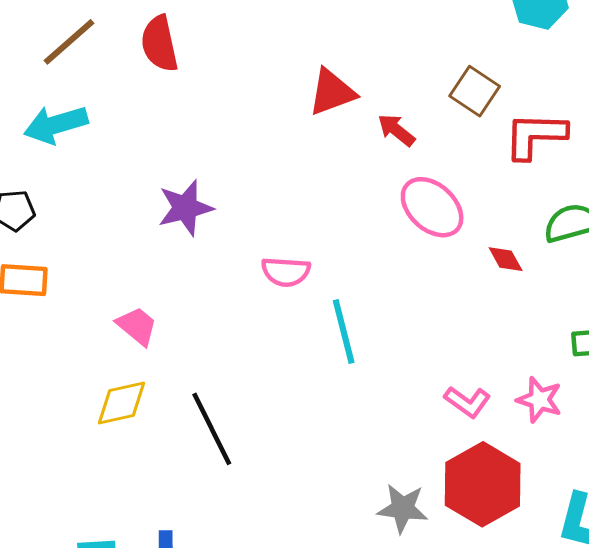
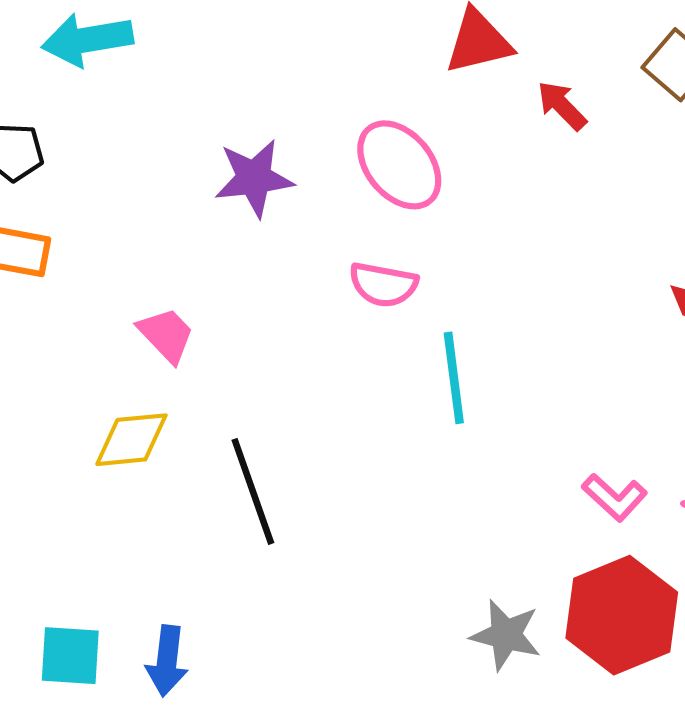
pink ellipse: (432, 207) -> (399, 165), moved

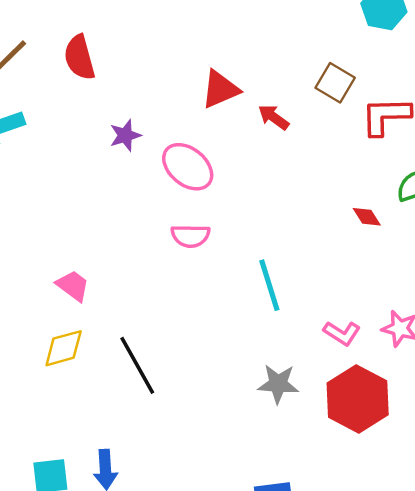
purple star: (254, 178) -> (125, 135), moved, size x0.7
cyan line: (454, 378) -> (269, 285), moved
gray star: (506, 635) -> (278, 384), moved

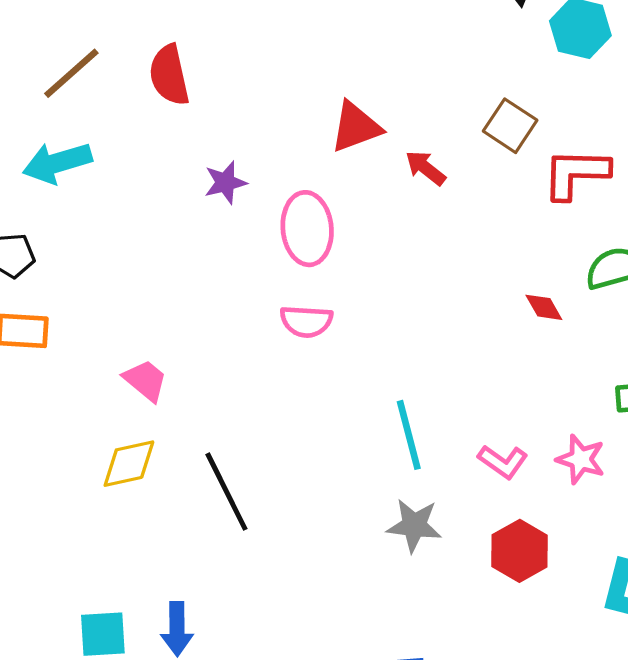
pink ellipse: (188, 167) -> (307, 229), turned 42
cyan line: (269, 285) -> (409, 435), moved
red hexagon: (358, 399) -> (520, 551), size x0.7

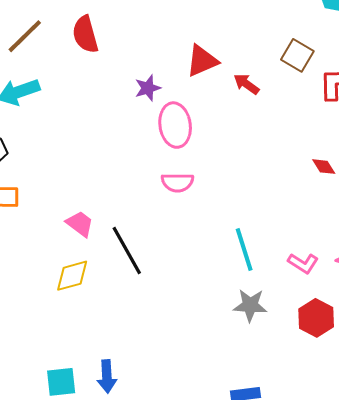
purple star: (225, 183) -> (148, 88), moved
black line: (226, 492) -> (127, 251), moved

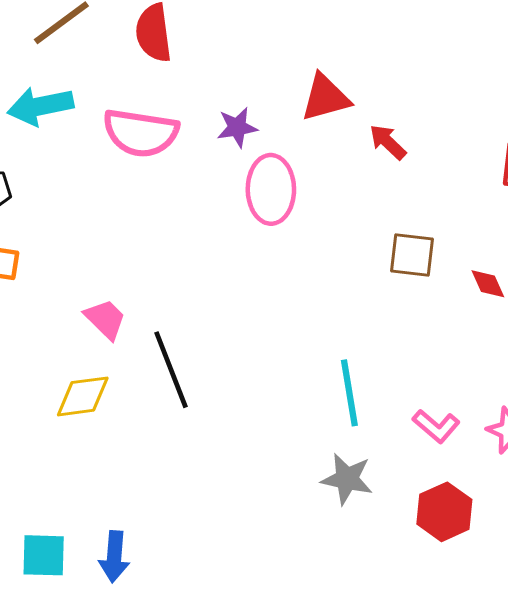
brown square: (297, 55) -> (412, 255), moved, turned -32
pink semicircle: (177, 182) -> (141, 133), moved, size x1.5

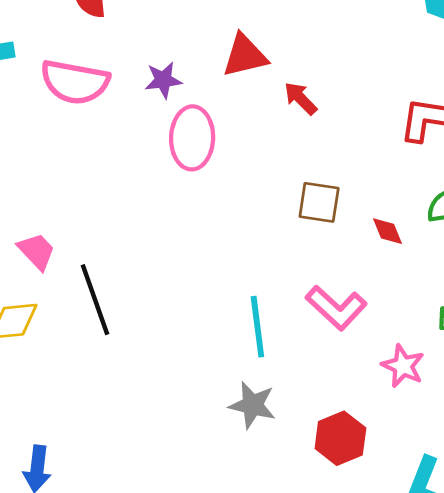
pink L-shape: (436, 426) -> (336, 308), moved, size x1.4

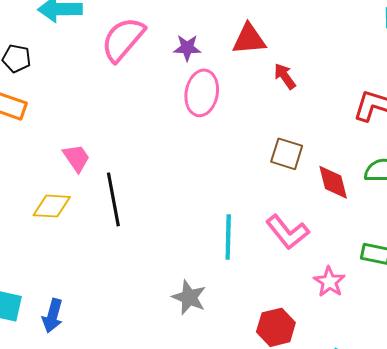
pink semicircle: (75, 82) -> (123, 39), turned 111
red diamond: (387, 231) -> (333, 182), size x1.5
gray star: (252, 405) -> (189, 297), moved

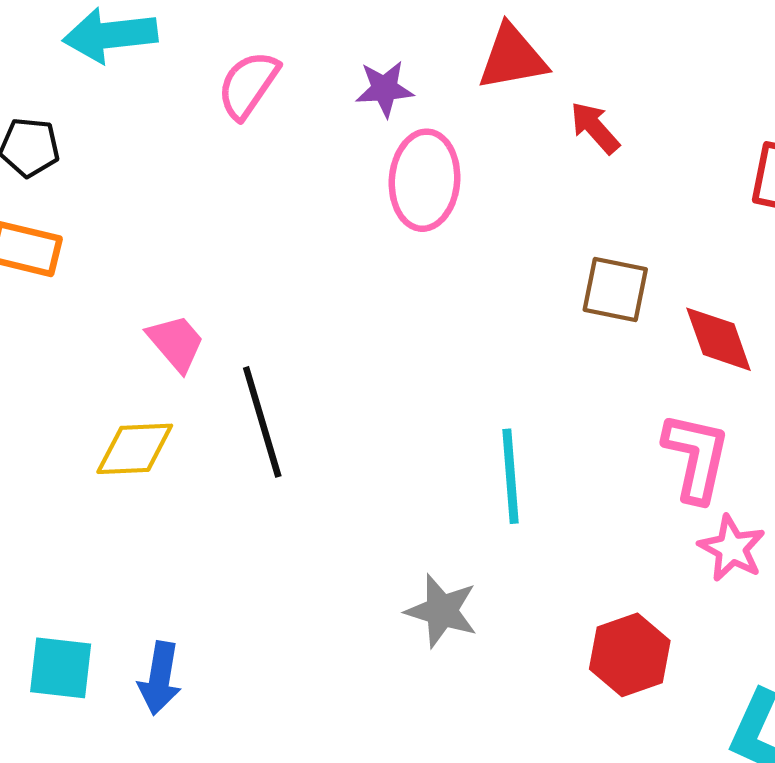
pink semicircle: (123, 39) -> (248, 85), size x0.7
pink L-shape: (287, 232) -> (696, 457), moved, turned -123

